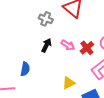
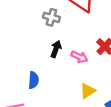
pink arrow: (68, 45) -> (79, 57), moved

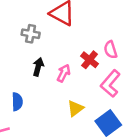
pink arrow: (79, 57) -> (64, 73), turned -84

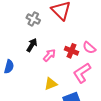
pink semicircle: (111, 50) -> (89, 48), turned -48
red cross: (90, 60) -> (71, 51), turned -32

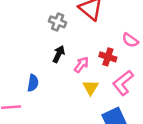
pink semicircle: (89, 48) -> (130, 40), moved
yellow triangle: (51, 84) -> (91, 88), moved, turned -32

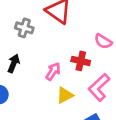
black arrow: (59, 54) -> (14, 63), moved
yellow triangle: (91, 88) -> (65, 95), turned 35

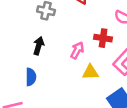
yellow triangle: (65, 95) -> (90, 72), turned 30

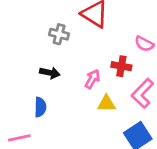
black arrow: (39, 46) -> (50, 73), turned 84

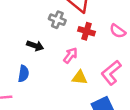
gray cross: (59, 34) -> (57, 20), moved
red cross: (121, 66) -> (86, 31), moved

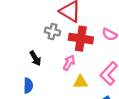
red cross: (86, 31) -> (81, 39), size x1.5
black arrow: (35, 46) -> (35, 58), turned 48

